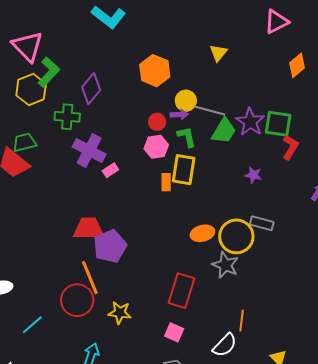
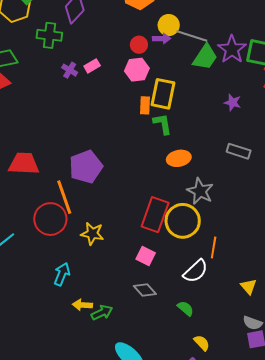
green L-shape: (187, 137) -> (163, 124), moved
purple cross: (89, 150) -> (70, 70), size x0.5
pink rectangle: (110, 170) -> (92, 66), moved
red trapezoid: (89, 229) -> (24, 164), moved
yellow circle: (236, 236) -> (183, 221), moved

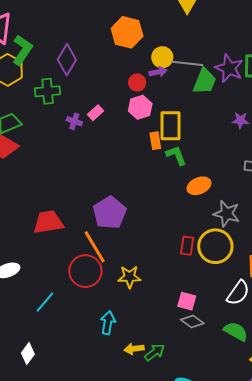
red rectangle: (155, 215) -> (187, 246), size x0.6
pink square: (146, 256) -> (187, 301), moved
green semicircle: (186, 308) -> (236, 331), size x1.4

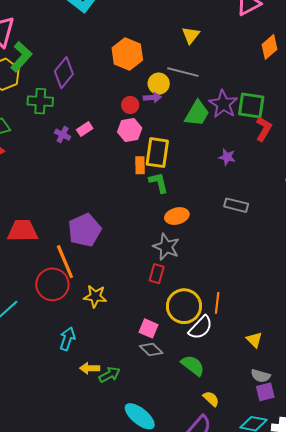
gray line: (187, 63) -> (183, 72), moved
gray star: (227, 214) -> (166, 247), moved
yellow circle: (215, 246) -> (184, 306), moved

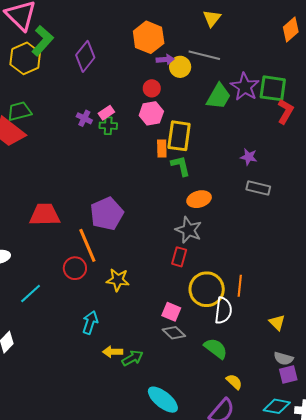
purple arrow: (152, 97) -> (165, 60), moved
green cross: (40, 101) -> (108, 126), moved, size x0.7
purple star: (227, 157) -> (249, 157), moved
red circle: (52, 284) -> (75, 268), size x0.7
white semicircle: (201, 328) -> (223, 311), turned -36

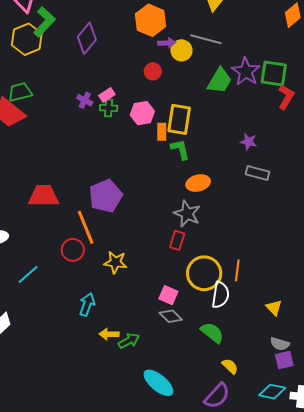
pink hexagon: (151, 113) -> (142, 113), moved

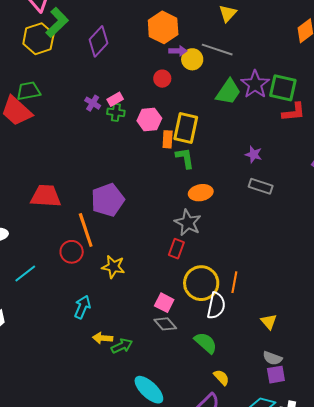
red L-shape: (286, 97) -> (294, 112), turned 50

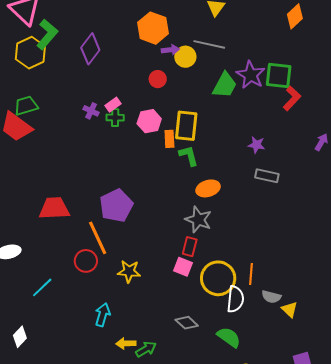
red L-shape: (294, 112) -> (292, 98), turned -35
pink square: (164, 303) -> (183, 267), moved
gray semicircle: (272, 358) -> (271, 297), moved

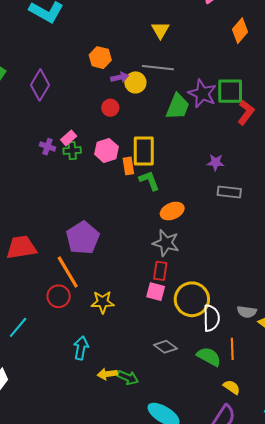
orange hexagon: (153, 28) -> (100, 58), size x0.7
orange line: (251, 274) -> (232, 349), moved
green arrow: (146, 349) -> (128, 378), turned 60

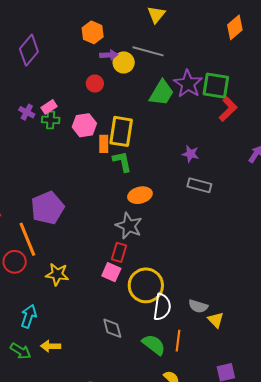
gray diamond: (165, 347) -> (112, 328), turned 30
green arrow: (128, 378) -> (20, 351), moved

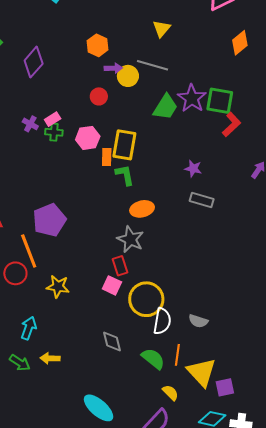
red rectangle: (119, 252) -> (120, 266), turned -36
yellow triangle: (216, 320) -> (202, 372), moved, size x1.8

